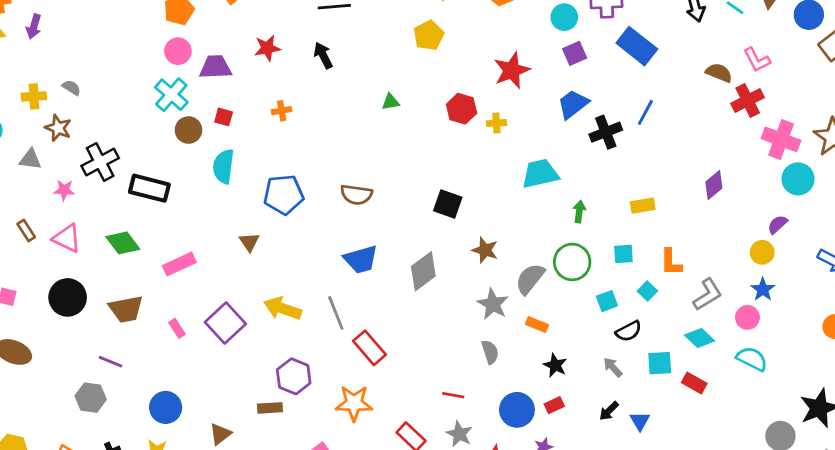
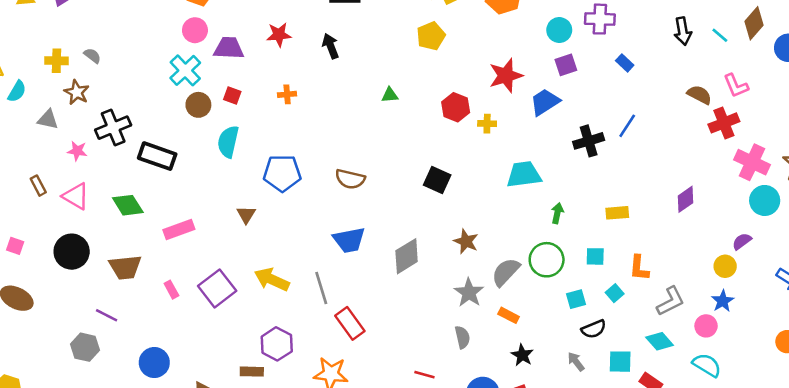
blue rectangle: (637, 46) -> (625, 63), size x0.5
blue trapezoid: (573, 104) -> (545, 102), moved
black square: (448, 204) -> (437, 180), moved

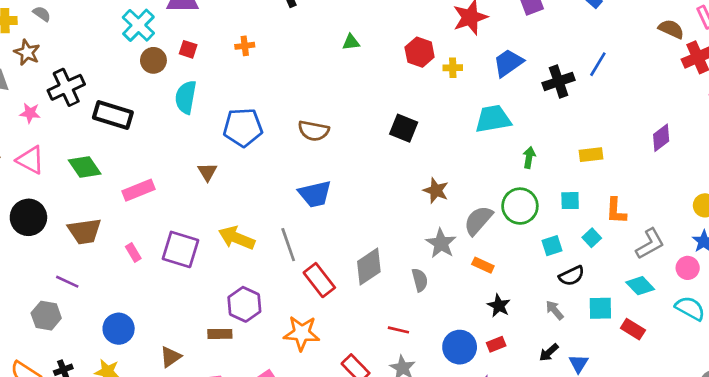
blue trapezoid: (545, 102) -> (508, 63), moved
gray diamond: (407, 256) -> (369, 267), moved
purple square: (217, 288) -> (180, 249), turned -33
gray semicircle: (462, 337) -> (420, 280), moved

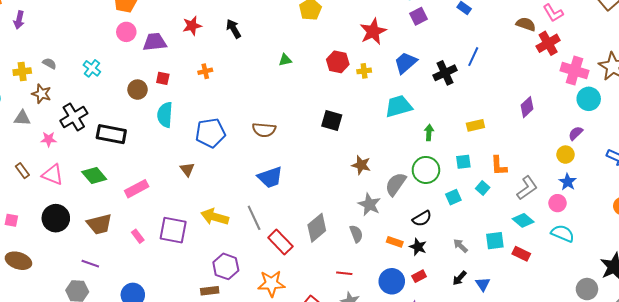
cyan cross: (138, 25) -> (92, 68), moved, size x0.7
orange rectangle: (483, 265) -> (395, 242), moved
black semicircle: (572, 276) -> (422, 219), moved

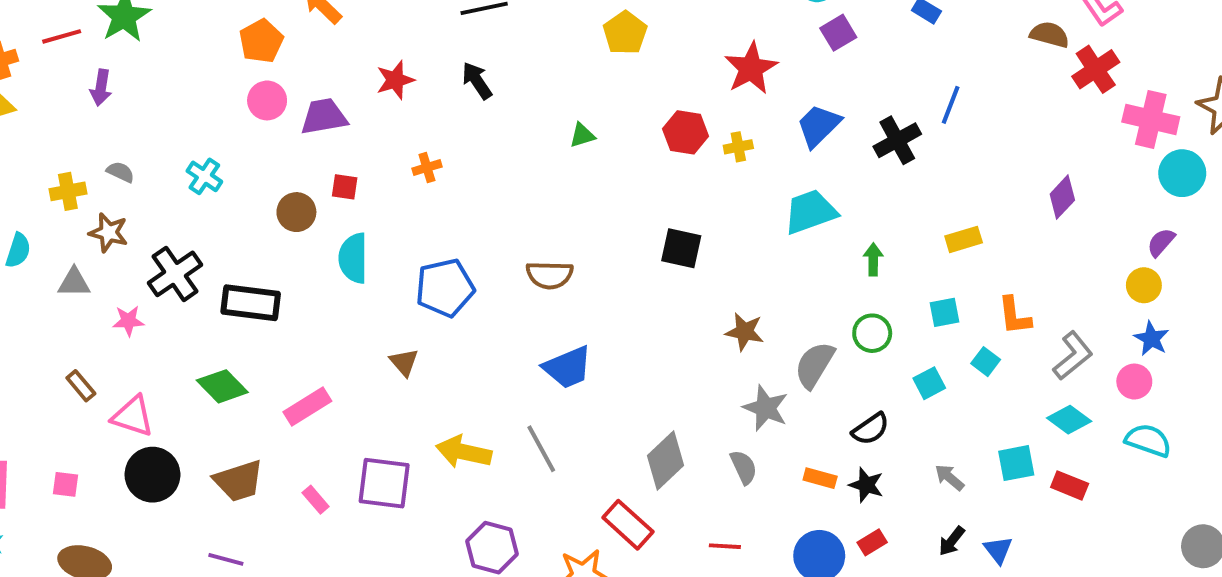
purple arrow: (19, 20) -> (101, 88), moved
green circle: (426, 170) -> (872, 333), size x0.7
pink triangle: (53, 175) -> (133, 416), moved
red rectangle: (280, 242) -> (628, 525), moved

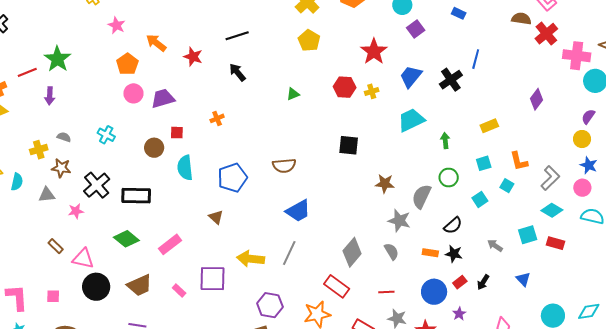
red star: (395, 80) -> (193, 57), moved, turned -30
gray line: (541, 449) -> (289, 253), turned 60
black arrow: (952, 541) -> (483, 282), moved

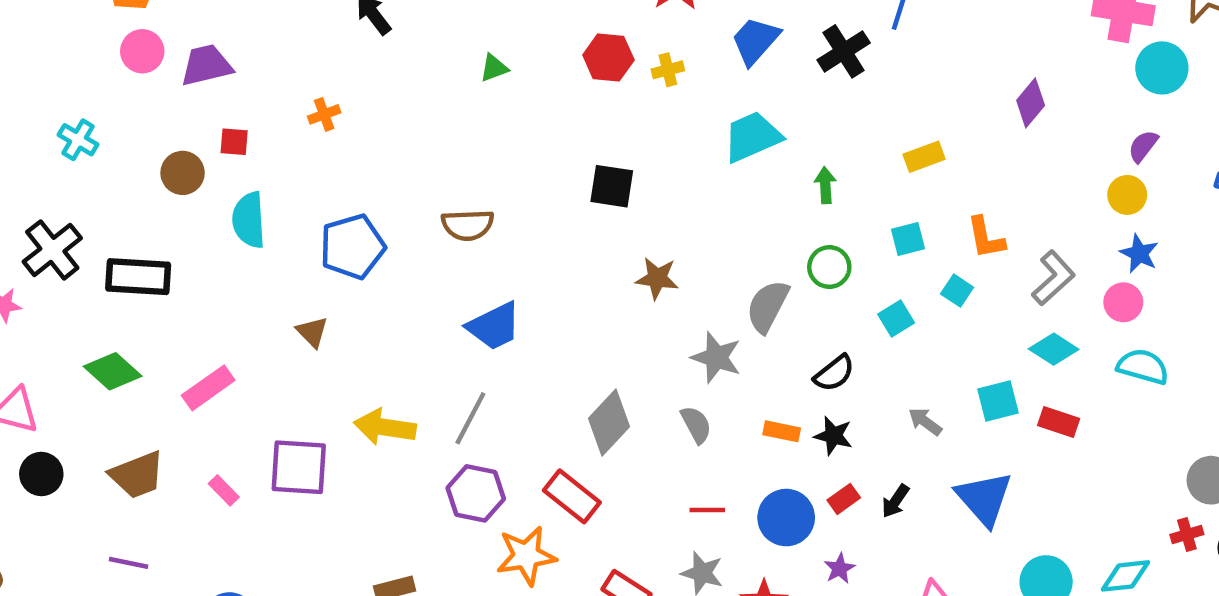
brown star: (385, 184) -> (657, 278), moved
blue triangle: (523, 279) -> (984, 499), size x1.8
black circle: (96, 287) -> (41, 474), size x0.7
red line: (386, 292) -> (707, 510), moved
purple hexagon: (270, 305) -> (476, 493), moved

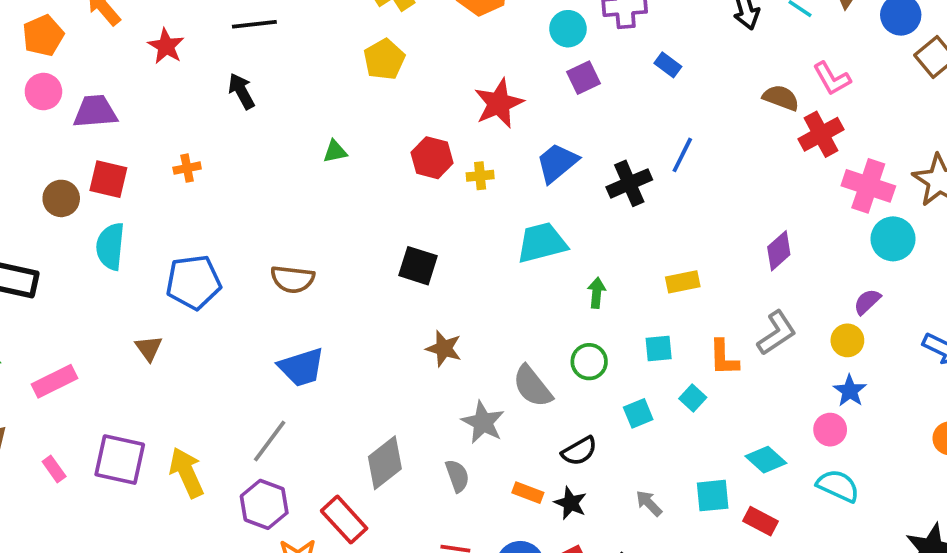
red square: (234, 142) -> (108, 179), size x1.5
gray L-shape: (1053, 278) -> (777, 333), moved
gray semicircle: (768, 306) -> (532, 386), turned -75
yellow arrow: (385, 427) -> (187, 472), moved, turned 48

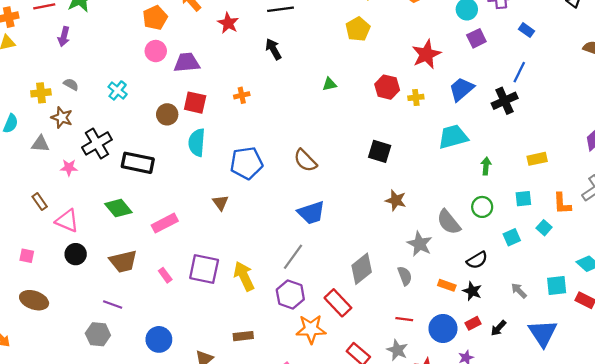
blue line: (682, 155) -> (519, 72), moved
brown semicircle: (293, 279) -> (305, 160), turned 40

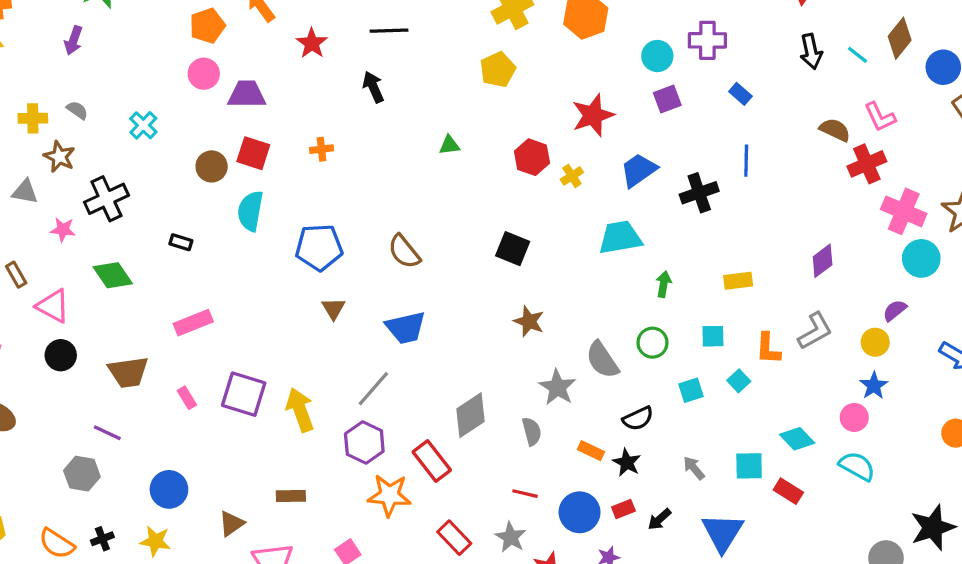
blue line: (519, 72) -> (746, 161), moved, turned -30
yellow cross: (416, 97) -> (572, 176), turned -32
black rectangle: (138, 163) -> (181, 242), moved, size x0.5
brown triangle: (220, 203) -> (334, 309), moved
green diamond: (118, 208) -> (113, 275), moved

